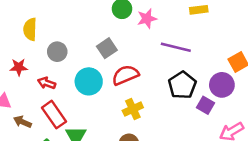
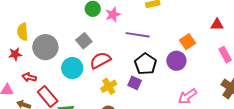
gray circle: (57, 52) -> (45, 47), size x1.6
red star: (19, 67) -> (15, 54), moved
red arrow: (47, 83) -> (29, 77), moved
purple square: (205, 105) -> (135, 83), moved

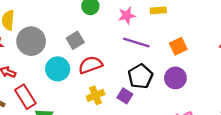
pink star: (113, 15) -> (127, 16), moved
orange square: (187, 42) -> (178, 46), moved

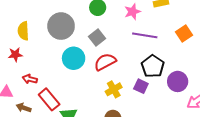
gray square: (75, 40) -> (97, 37), moved
gray circle: (31, 41) -> (61, 26), moved
cyan circle: (58, 69) -> (74, 58), moved
purple circle: (175, 78) -> (178, 81), moved

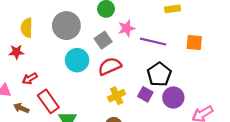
pink star: (132, 12) -> (126, 28), moved
orange square: (184, 33) -> (194, 43), turned 35
red arrow: (30, 79) -> (30, 79), turned -48
purple circle: (178, 81) -> (173, 98), moved

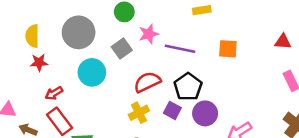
red star: (16, 52) -> (39, 62), moved
red semicircle: (110, 66) -> (147, 82), moved
red arrow: (30, 79) -> (54, 93), moved

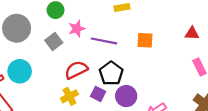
cyan circle: (92, 72) -> (20, 71), moved

